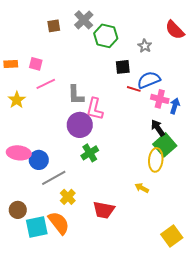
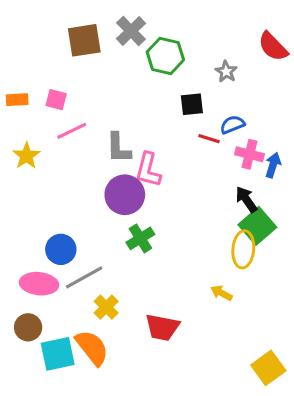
brown square: (54, 26) -> (84, 40), size x1.6
blue semicircle: (149, 80) -> (232, 125), size x0.7
pink ellipse: (19, 153) -> (39, 284), moved

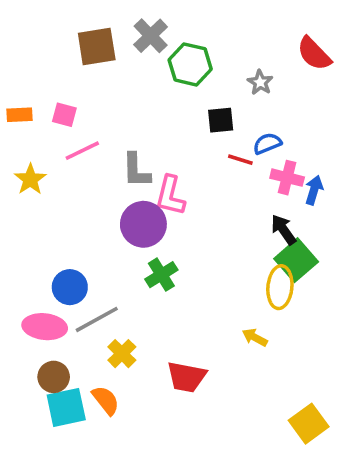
brown circle: (28, 327) -> (54, 377), moved
orange semicircle: (92, 348) -> (106, 400), size x0.7

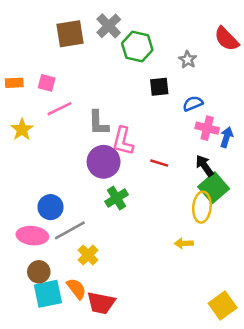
red line: (240, 160) -> (159, 163), moved
yellow arrow: (255, 337) -> (184, 243), turned -30
red trapezoid: (187, 377) -> (101, 303), moved

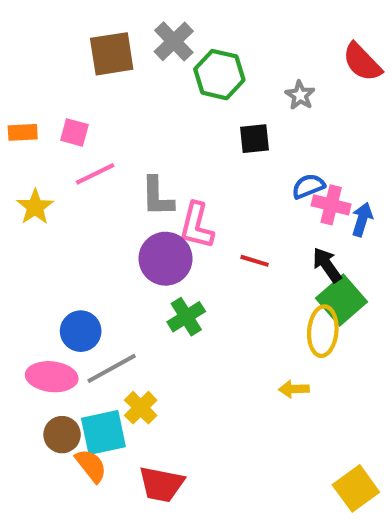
blue semicircle: (193, 104) -> (308, 186), moved
orange semicircle: (76, 289) -> (91, 466), moved
cyan square: (48, 294) -> (103, 433), moved

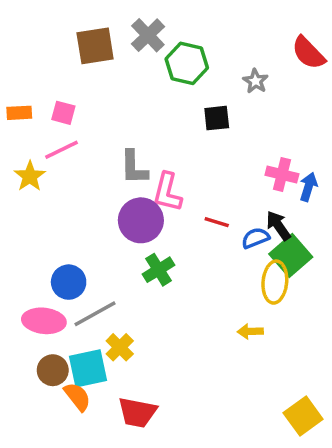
pink line: (95, 174) -> (62, 150), moved
blue semicircle: (308, 186) -> (255, 238), moved

